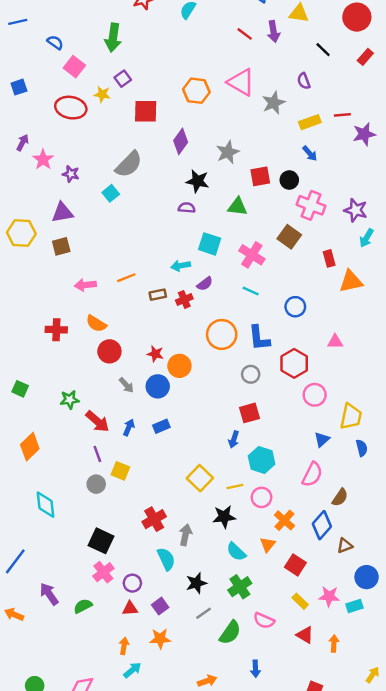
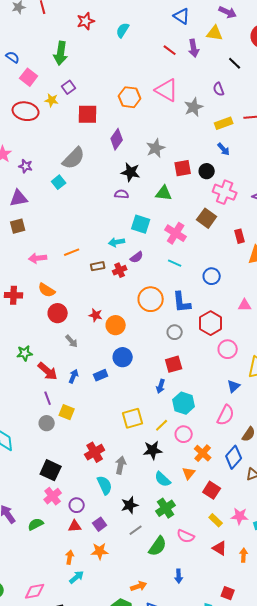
blue circle: (158, 386) -> (123, 357), moved
yellow square: (200, 478) -> (133, 418), turned 30
yellow line: (235, 487) -> (162, 425), turned -32

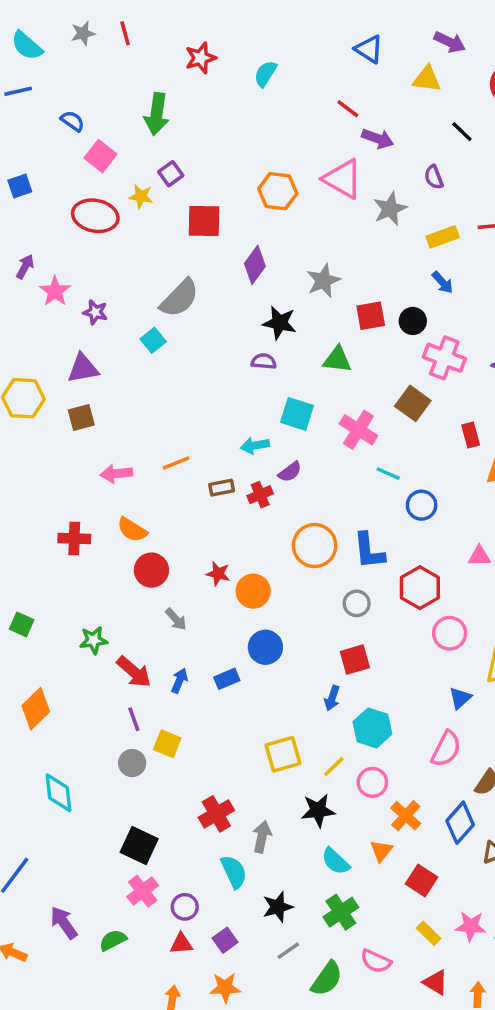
purple arrow: (194, 48) -> (378, 139), moved, turned -60
cyan line: (175, 263) -> (388, 474), moved

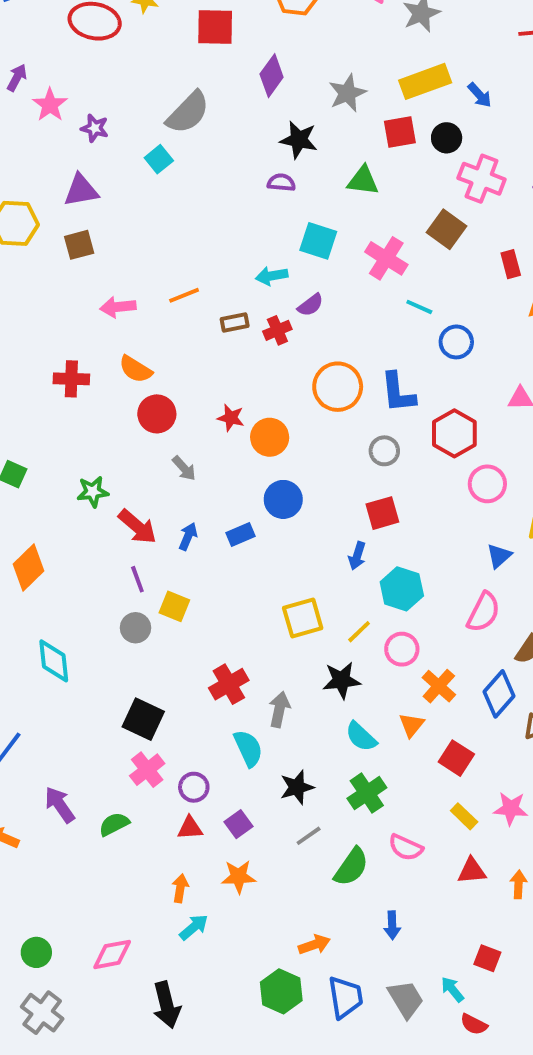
yellow rectangle: (443, 237) -> (425, 81), moved, size x1.4
red triangle: (436, 982) -> (472, 871), turned -36

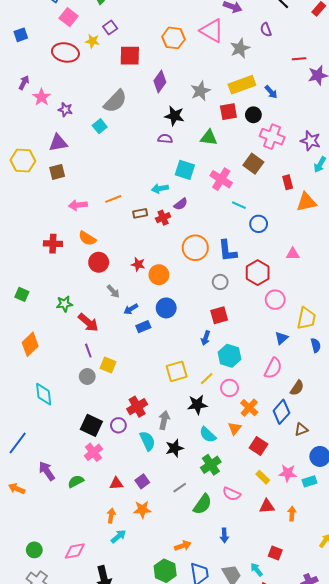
blue arrow: (188, 536) -> (131, 309), moved, turned -144
purple circle: (194, 787) -> (118, 425), moved
black star: (297, 787) -> (174, 448), moved

